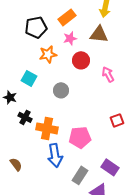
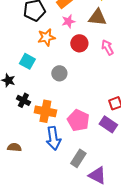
pink arrow: (108, 74) -> (107, 47), moved
pink pentagon: (80, 137) -> (78, 120), turned 30
brown semicircle: (16, 164) -> (14, 147), turned -48
purple rectangle: (110, 167) -> (108, 124), moved

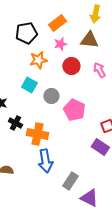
cyan square: (27, 61) -> (29, 85), moved
pink pentagon: (78, 120) -> (74, 110), moved

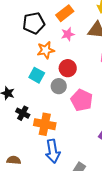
red circle: (71, 66) -> (68, 68), moved

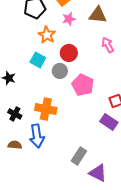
orange star: (46, 50) -> (47, 35), turned -30
black cross: (23, 113) -> (15, 114), moved
blue arrow: (53, 151) -> (37, 136), moved

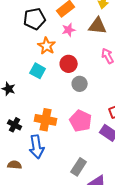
gray circle: (60, 71) -> (80, 84), moved
pink pentagon: (83, 85) -> (81, 121), moved
brown semicircle: (15, 145) -> (15, 165), moved

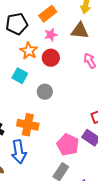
red circle: (69, 64) -> (51, 58), moved
gray circle: (80, 84) -> (45, 92), moved
pink pentagon: (81, 121) -> (68, 145), moved

